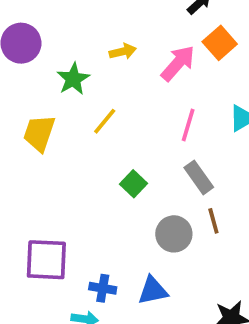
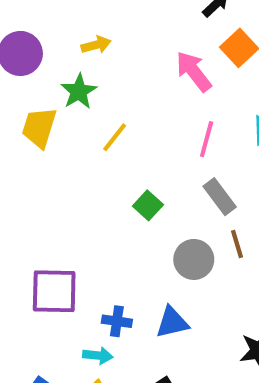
yellow arrow: (123, 51) -> (96, 45), moved
pink arrow: (178, 63) -> (194, 71), turned -78
yellow trapezoid: (39, 133) -> (39, 127), moved

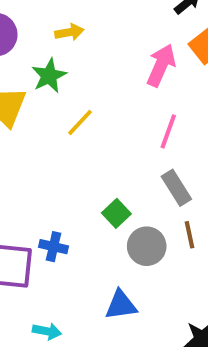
pink arrow: (194, 71) -> (161, 65), turned 57
green square: (148, 205) -> (116, 213), moved
blue cross: (117, 321) -> (53, 247), moved

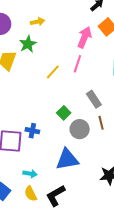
yellow line: (80, 122) -> (53, 72), moved
pink line: (168, 131) -> (77, 64), moved
blue triangle: (121, 305) -> (67, 159), size x1.4

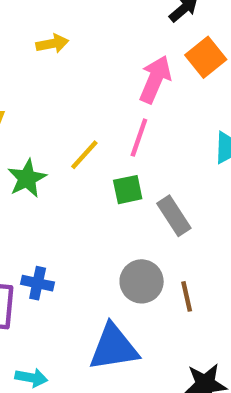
green star: (28, 44) -> (27, 178), moved
green square: (64, 113) -> (128, 190), moved, turned 32
brown line: (101, 123) -> (187, 296), moved

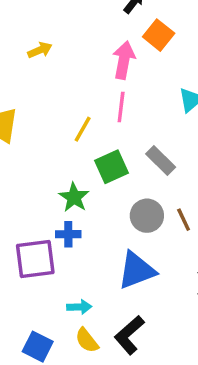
green star: (27, 178) -> (74, 197), moved
green square: (128, 190) -> (111, 167), moved, size x1.4

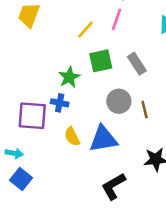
cyan arrow: (79, 307) -> (14, 153), moved
black L-shape: (129, 335) -> (113, 186), moved
yellow semicircle: (87, 340) -> (72, 137), moved

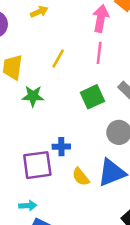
yellow line: (86, 30) -> (58, 58), moved
green star: (69, 77) -> (33, 96), moved, turned -30

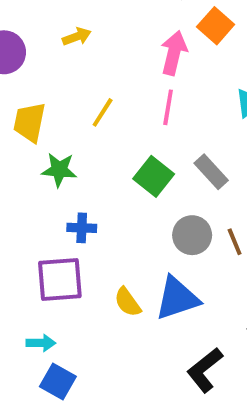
green square: (92, 97) -> (154, 176), turned -30
blue cross: (61, 147) -> (82, 228), moved

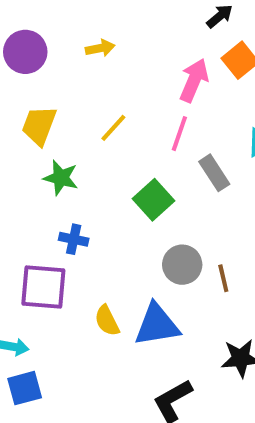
gray rectangle: (211, 172) -> (214, 173), moved
blue square: (58, 381) -> (25, 388), turned 36

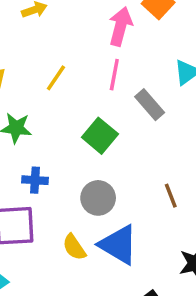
gray circle: (182, 265) -> (98, 198), moved
blue triangle: (157, 325) -> (118, 245), turned 48

